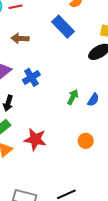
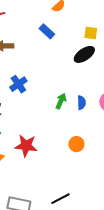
blue rectangle: (63, 27) -> (47, 31), size x0.7
blue semicircle: (93, 100) -> (81, 103), turned -32

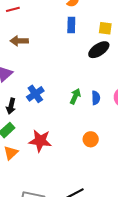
blue rectangle: (47, 31) -> (71, 25), moved, turned 49
blue cross: (18, 84) -> (35, 94), moved

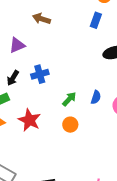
green arrow: (75, 96) -> (69, 99), moved
orange circle: (91, 139) -> (70, 125), moved

